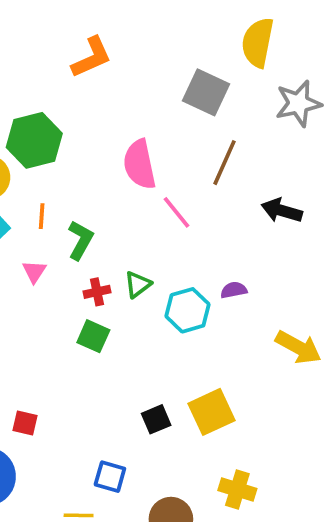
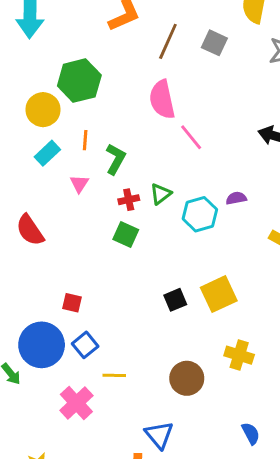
gray square: (206, 92) -> (214, 43), size x0.7
brown line: (224, 163) -> (168, 41), moved
blue square: (110, 477) -> (85, 345), moved, turned 35

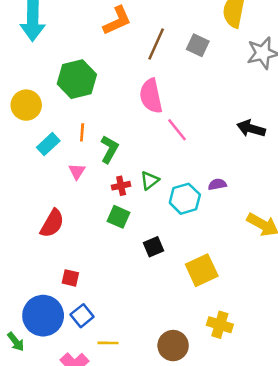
yellow circle: (43, 110) -> (26, 105), moved
red semicircle: (30, 230) -> (52, 223), moved, turned -116
black square: (175, 300) -> (154, 247), moved

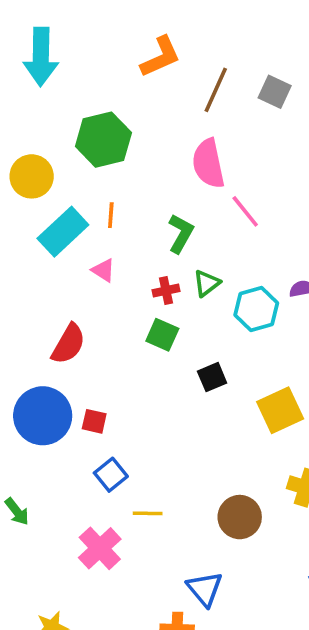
cyan rectangle: (48, 144) -> (63, 232), size x1.5
green L-shape: (109, 149) -> (181, 233), moved
pink triangle: (77, 171) -> (103, 270), turned -30
blue circle: (43, 316) -> (43, 416), moved

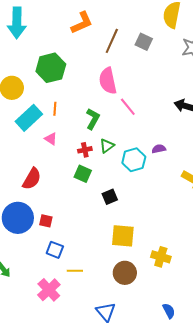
yellow square: (280, 410) -> (123, 236), moved, turned 30
blue square: (111, 475) -> (55, 250), turned -30

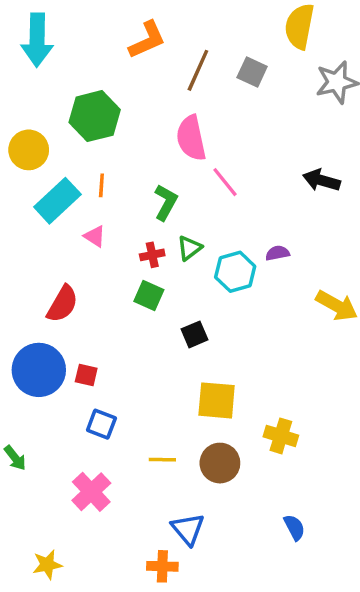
yellow line: (75, 271) -> (162, 460), moved

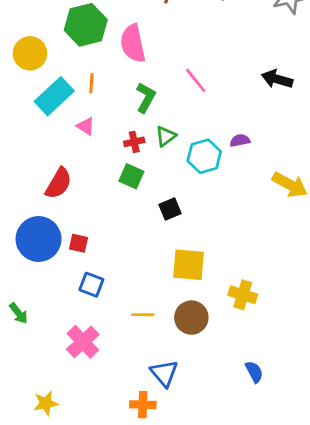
pink semicircle: (191, 138) -> (133, 43), moved

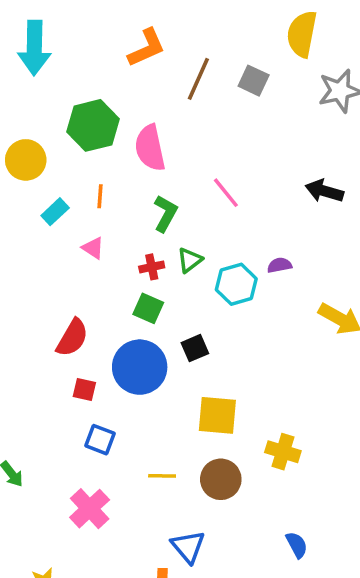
cyan rectangle: (54, 96) -> (55, 212), size x0.6
red semicircle: (59, 183) -> (72, 338), moved
blue circle: (39, 239) -> (140, 367), moved

